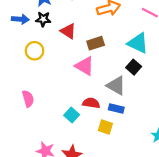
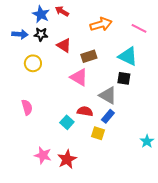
black square: (134, 67) -> (124, 78), turned -32
blue rectangle: (116, 108) -> (108, 116), turned -64

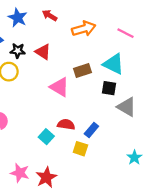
red arrow: (62, 11) -> (50, 15), moved
black star: (41, 34) -> (18, 51), moved
brown rectangle: (89, 56) -> (83, 70), moved
gray triangle: (108, 95) -> (127, 107), moved

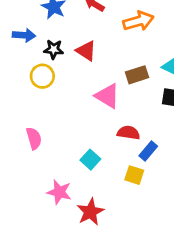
red semicircle: (66, 124) -> (129, 133), moved
pink star: (20, 173) -> (59, 192), moved

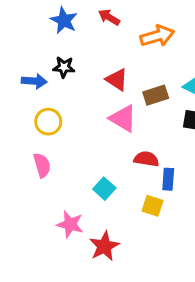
blue arrow: (24, 35) -> (34, 81), moved
red triangle: (86, 51) -> (117, 80), moved
yellow circle: (42, 76) -> (48, 122), moved
blue rectangle: (148, 151) -> (168, 179), turned -36

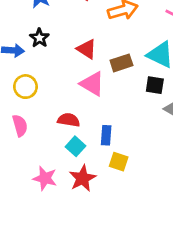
black star: (64, 67) -> (39, 38), turned 30
red semicircle: (146, 159) -> (69, 120), moved
blue rectangle: (168, 179) -> (106, 135), moved
red star: (104, 246) -> (82, 178), moved

